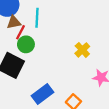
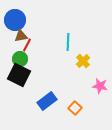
cyan line: (37, 18) -> (68, 42), moved
green circle: (26, 44) -> (20, 59), moved

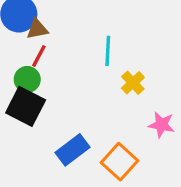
brown triangle: (21, 36) -> (37, 29), moved
orange square: (75, 108) -> (119, 162), size x1.5

